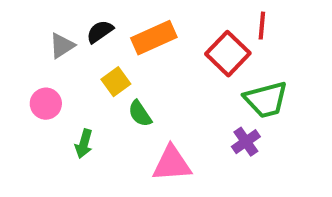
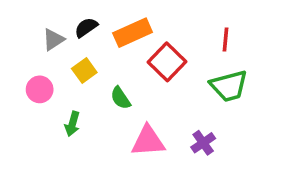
red line: (262, 26) -> (226, 39), moved
red square: (228, 54) -> (167, 62), moved
yellow square: (116, 82) -> (84, 70), moved
purple cross: (246, 142) -> (203, 143), moved

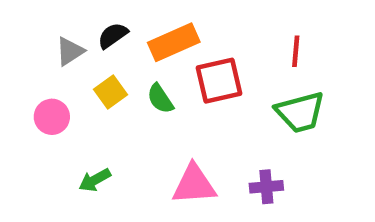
red square: (167, 62) -> (219, 81), turned 33
green semicircle: (120, 98) -> (160, 99), moved
green arrow: (72, 124) -> (95, 180), moved, turned 45
purple cross: (203, 143) -> (266, 187), turned 30

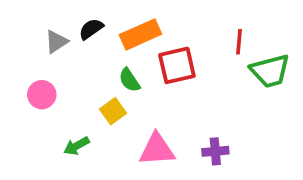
yellow square: (111, 92) -> (113, 111), moved
green trapezoid: (300, 112) -> (270, 71), moved

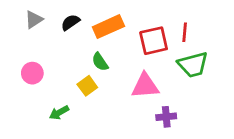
gray triangle: (56, 42) -> (34, 20), moved
red square: (177, 65) -> (154, 41), moved
green trapezoid: (270, 71) -> (193, 65), moved
pink triangle: (157, 149) -> (145, 86), moved

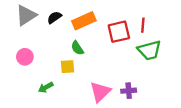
gray triangle: (34, 20) -> (26, 15), size x1.5
yellow square: (87, 86) -> (67, 67), turned 32
pink triangle: (145, 86) -> (100, 92), moved, turned -40

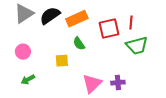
black semicircle: (54, 17) -> (50, 16), size x1.5
green semicircle: (77, 48) -> (79, 44), moved
green arrow: (46, 87) -> (28, 80), moved

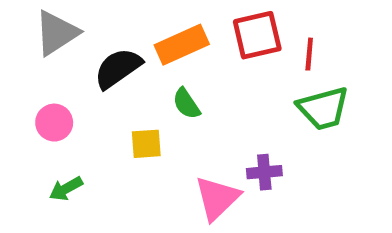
black semicircle: (50, 16) -> (118, 68), moved
red square: (109, 29) -> (257, 35), moved
purple cross: (118, 83) -> (264, 172), moved

